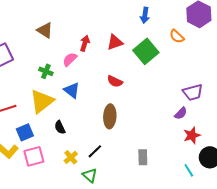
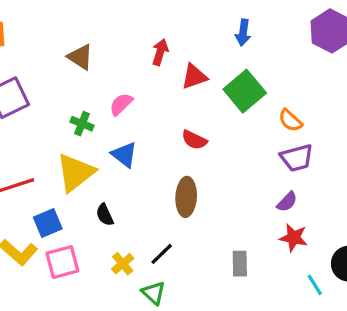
orange semicircle: (177, 36) -> (290, 120), moved
red arrow: (85, 43) -> (160, 52), moved
purple trapezoid: (193, 92) -> (297, 158), moved
purple semicircle: (181, 113) -> (287, 202), moved
red star: (192, 135) -> (294, 238), moved, turned 30

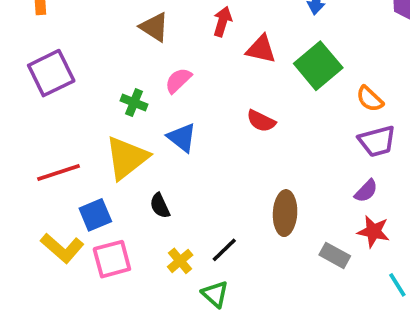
brown triangle: (80, 57) -> (154, 27), moved
red triangle: (194, 76) -> (261, 49), turned 32
brown ellipse: (186, 197) -> (285, 213), moved
gray rectangle: (240, 264) -> (335, 255), moved, turned -60

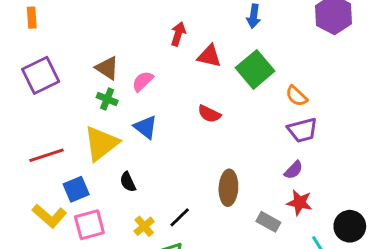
brown triangle: (154, 27) -> (107, 68), moved

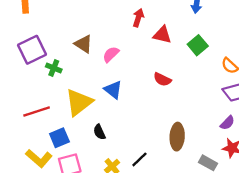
green square: (255, 69) -> (198, 45), size x0.7
green cross: (107, 99) -> (54, 68), moved

